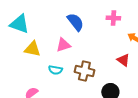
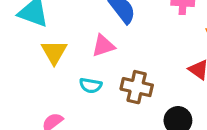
yellow triangle: (32, 49) -> (54, 52), turned 48

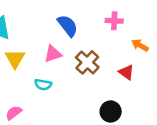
brown cross: (137, 87) -> (87, 62), moved, turned 30

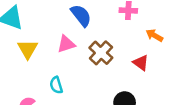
cyan semicircle: (43, 85) -> (56, 85), moved, turned 63

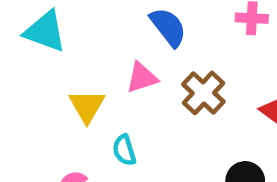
yellow triangle: (28, 49) -> (87, 106), moved

